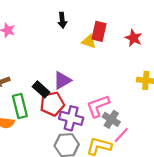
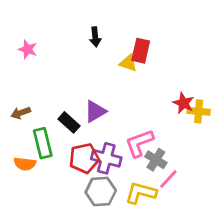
red star: (134, 38) -> (183, 103), moved
red pentagon: (52, 104) -> (84, 158), moved

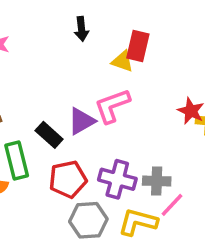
pink L-shape: (139, 143) -> (112, 106), moved
purple cross: (106, 158) -> (117, 179), moved
gray cross: (156, 160) -> (157, 181), turned -30

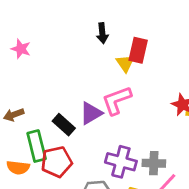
black arrow: (81, 29) -> (102, 33), moved
yellow triangle: (122, 61) -> (125, 63), turned 36
red pentagon: (68, 179) -> (57, 162), moved

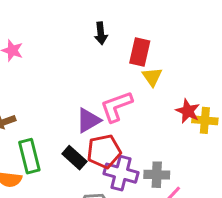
yellow triangle: (125, 63) -> (152, 77), moved
black rectangle: (64, 125) -> (74, 158), moved
red pentagon: (57, 162) -> (104, 151), moved

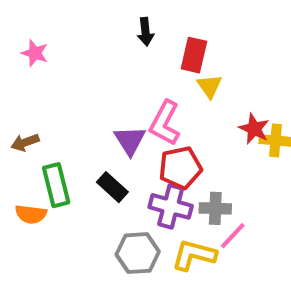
pink L-shape: (116, 106) -> (165, 123), turned -42
purple triangle: (88, 120) -> (130, 140), turned -32
red pentagon: (104, 151) -> (180, 168), moved

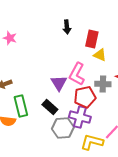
yellow triangle: (209, 86) -> (100, 55), turned -32
gray cross: (215, 208) -> (103, 84), moved
gray hexagon: (138, 253) -> (63, 128), moved

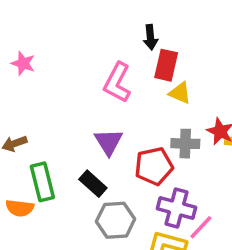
black arrow: (67, 27) -> (150, 37), moved
pink L-shape: (77, 74) -> (117, 83), moved
purple cross: (80, 117) -> (177, 208), moved

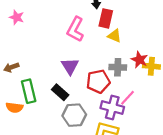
pink line: (201, 227) -> (127, 98), moved

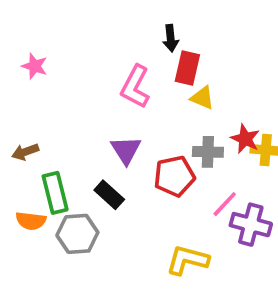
purple cross: (112, 108) -> (251, 225), moved
gray hexagon: (74, 115) -> (77, 234), moved

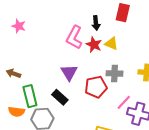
black arrow: (171, 38) -> (96, 23), moved
red rectangle: (187, 68) -> (123, 13), moved
red star: (245, 139) -> (94, 45), moved
brown arrow: (25, 152) -> (13, 73), turned 40

